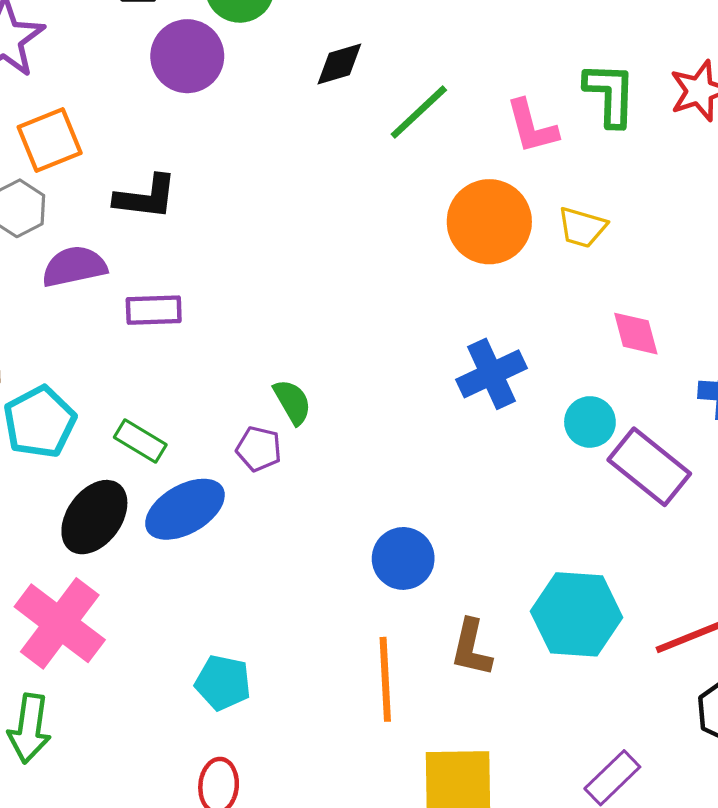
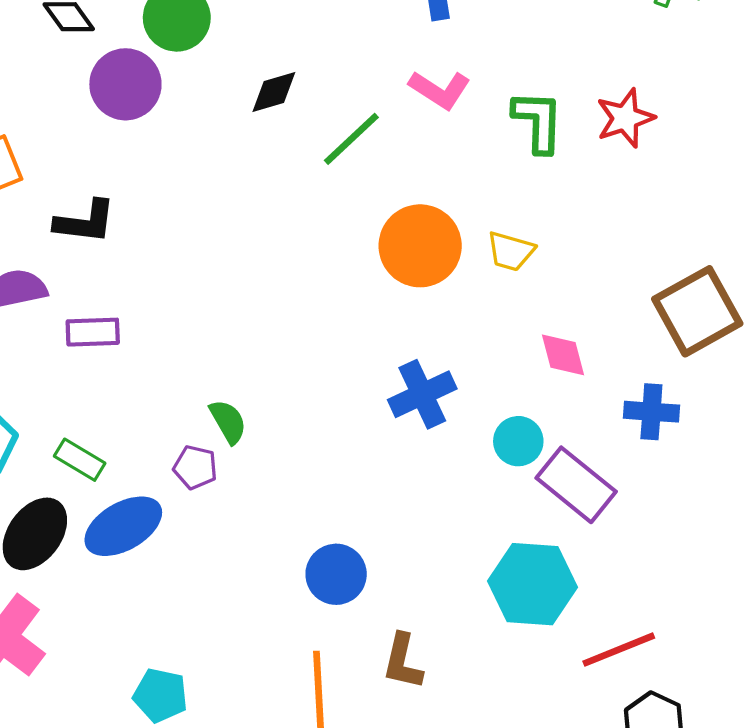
pink L-shape: (532, 127) -> (440, 90), moved, turned -42
cyan hexagon: (577, 614) -> (532, 584), moved

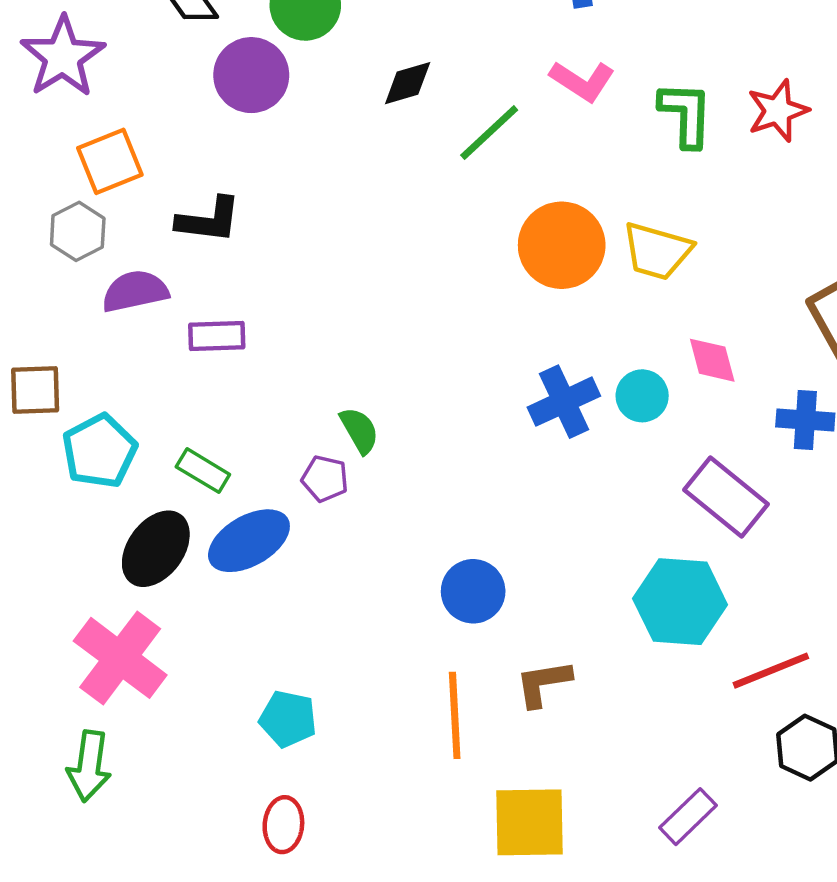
yellow trapezoid: (511, 251) -> (657, 251), size x1.4
cyan circle: (518, 441) -> (642, 396), moved
brown L-shape: (403, 662) -> (543, 683), turned 68

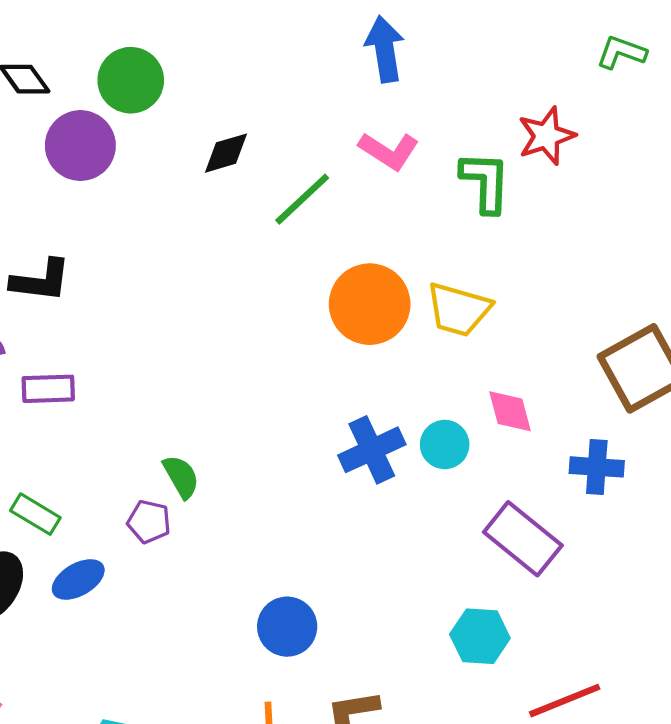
red star: (778, 111) -> (546, 136), moved
blue ellipse: (249, 541) -> (78, 579), size x0.7
cyan hexagon: (680, 602) -> (480, 636), size x0.7

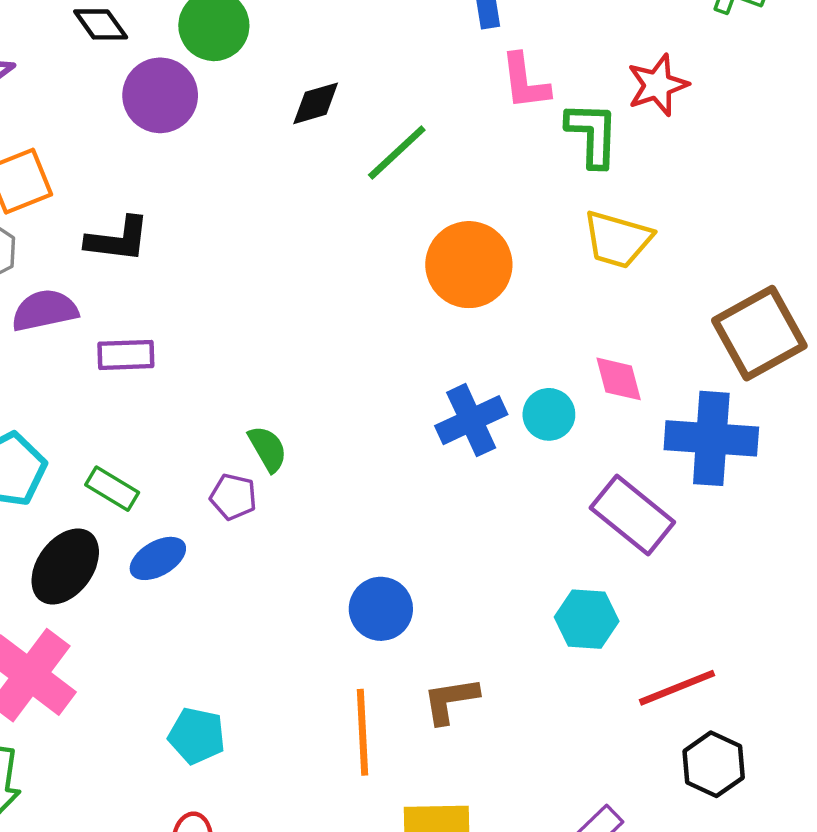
pink L-shape: (389, 151) -> (525, 82), moved, turned 50
yellow trapezoid: (459, 309) -> (618, 239), moved
blue cross: (597, 467) -> (711, 438), size x1.6

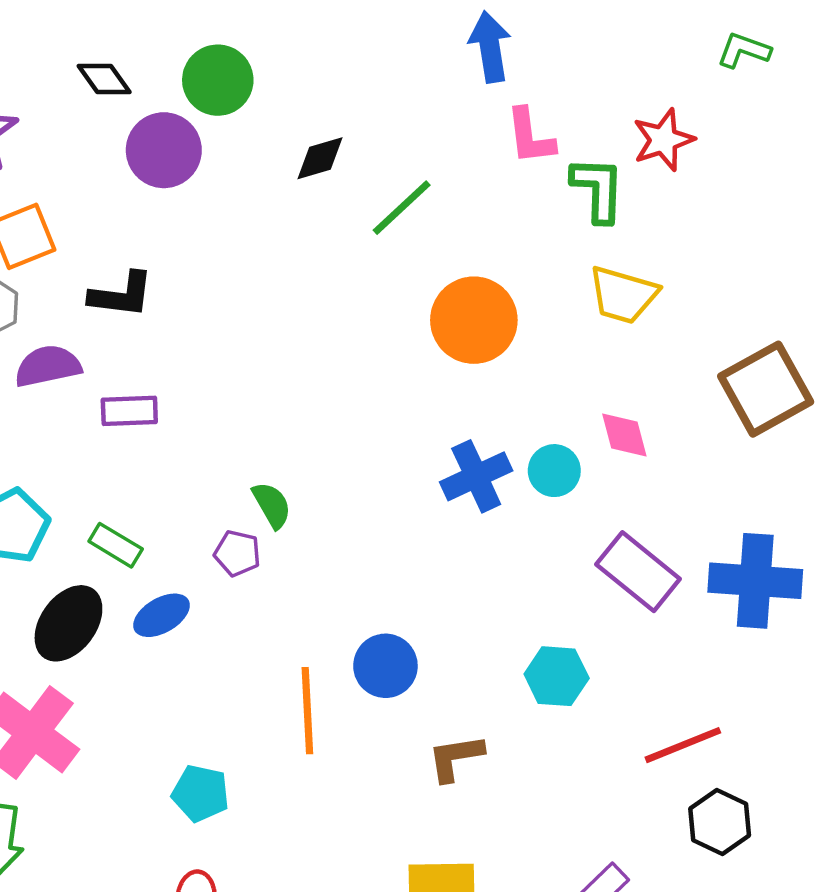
blue cross: (711, 438) -> (755, 581), moved
cyan hexagon: (587, 619) -> (557, 676), moved
orange line: (363, 732) -> (307, 711), moved

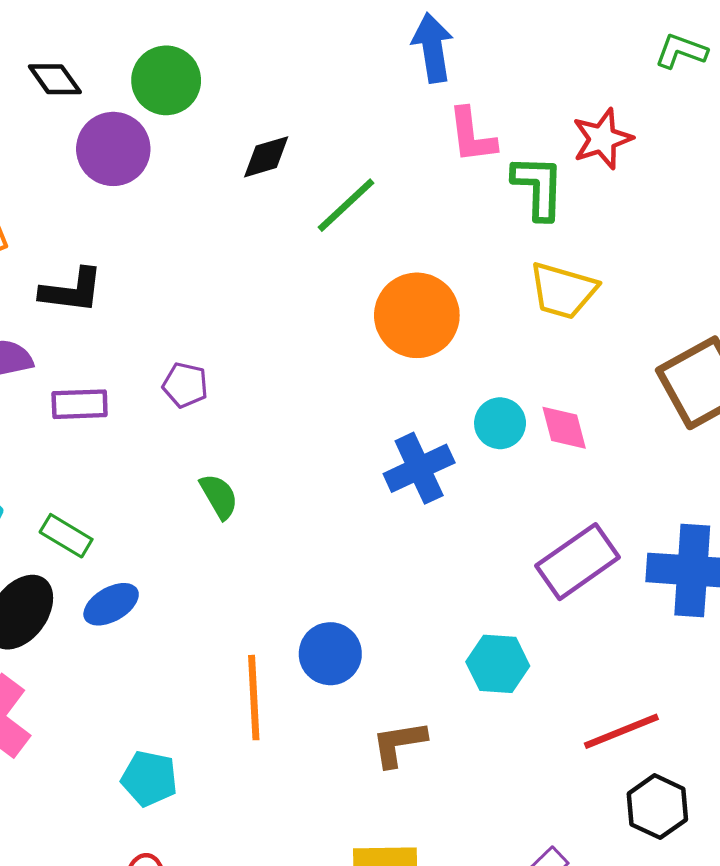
cyan circle: (554, 471) -> (500, 423), moved
purple pentagon: (237, 553) -> (185, 385), moved
purple rectangle: (638, 572) -> (578, 562), turned -74

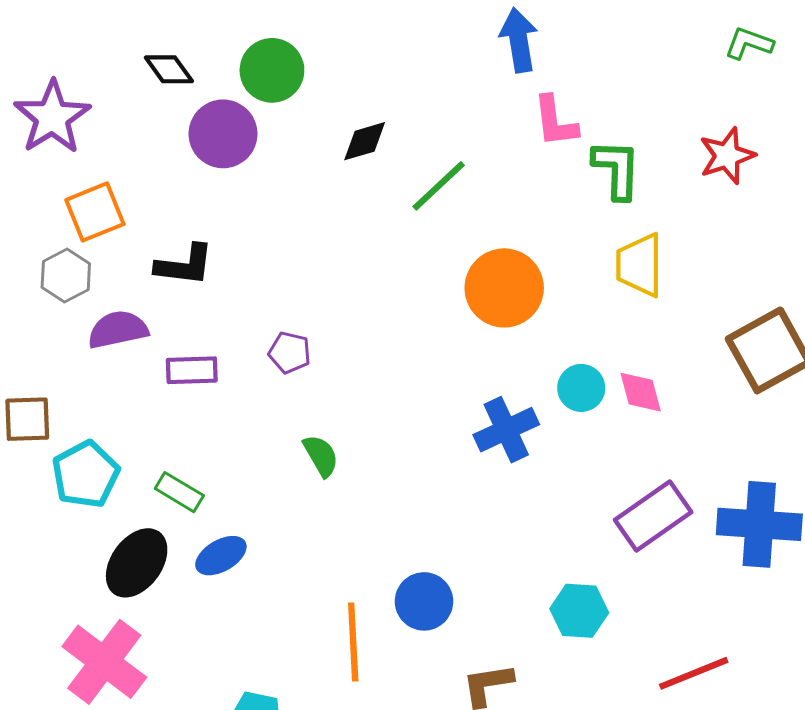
red star: (602, 139) -> (727, 156), moved
yellow trapezoid: (563, 291) -> (640, 265), turned 74

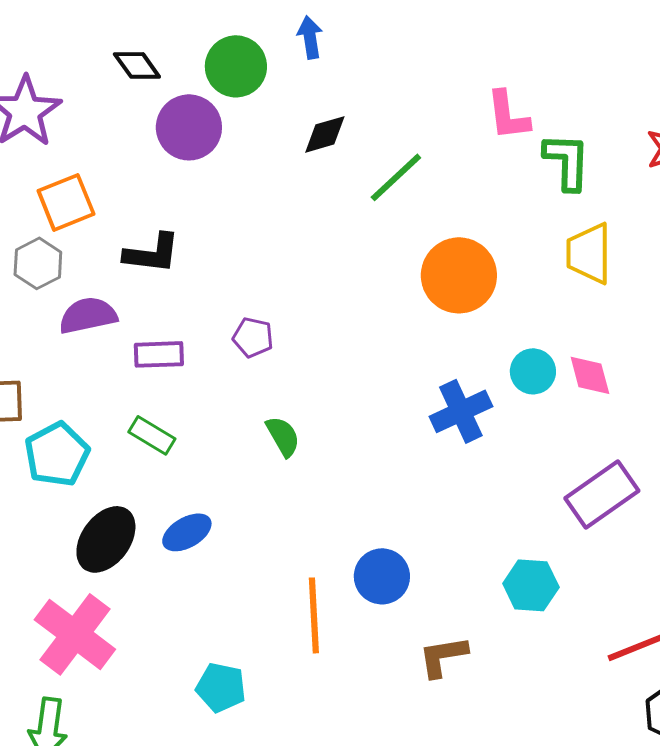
blue arrow: (519, 40) -> (310, 37), moved, size x0.7
green rectangle: (179, 492) -> (152, 435), moved

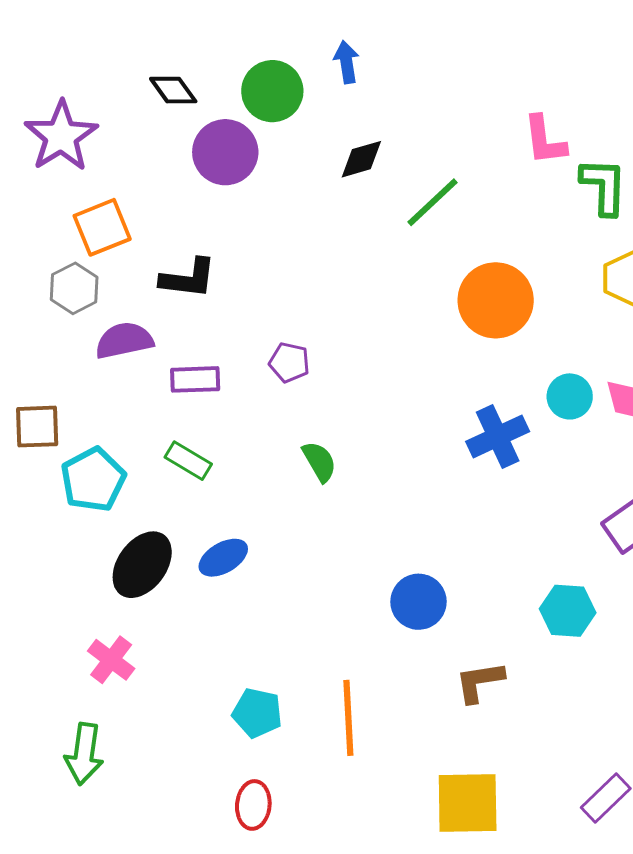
orange line: (314, 615) -> (348, 718), moved
pink cross: (75, 634) -> (111, 660), size x0.6

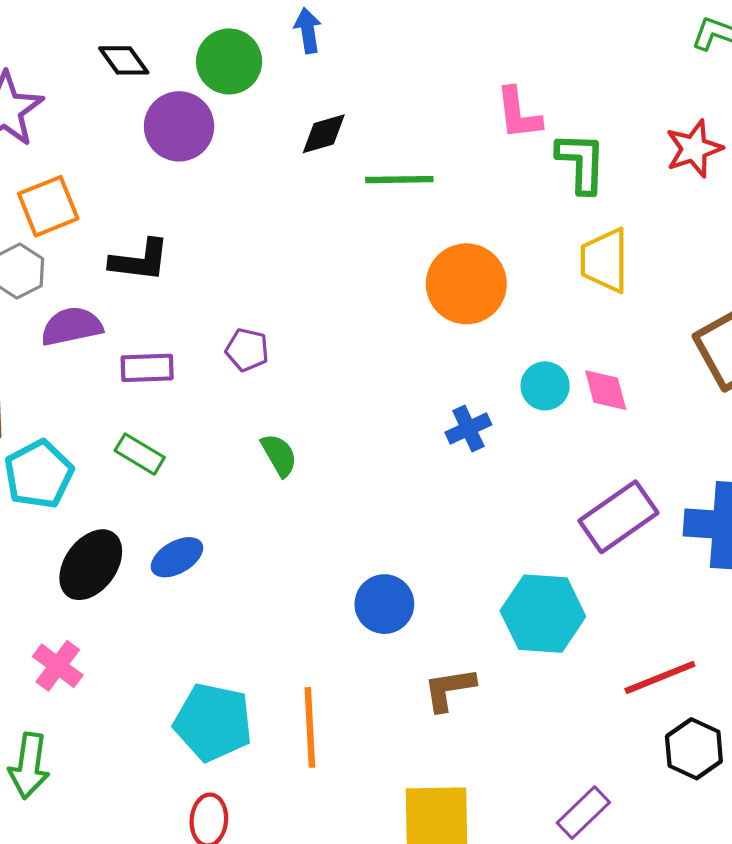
green line: (433, 202) -> (399, 180), turned 42
blue cross: (498, 437) -> (468, 429), size x0.7
cyan hexagon: (568, 611) -> (543, 614), size x1.4
cyan pentagon: (257, 713) -> (213, 722), size x1.5

